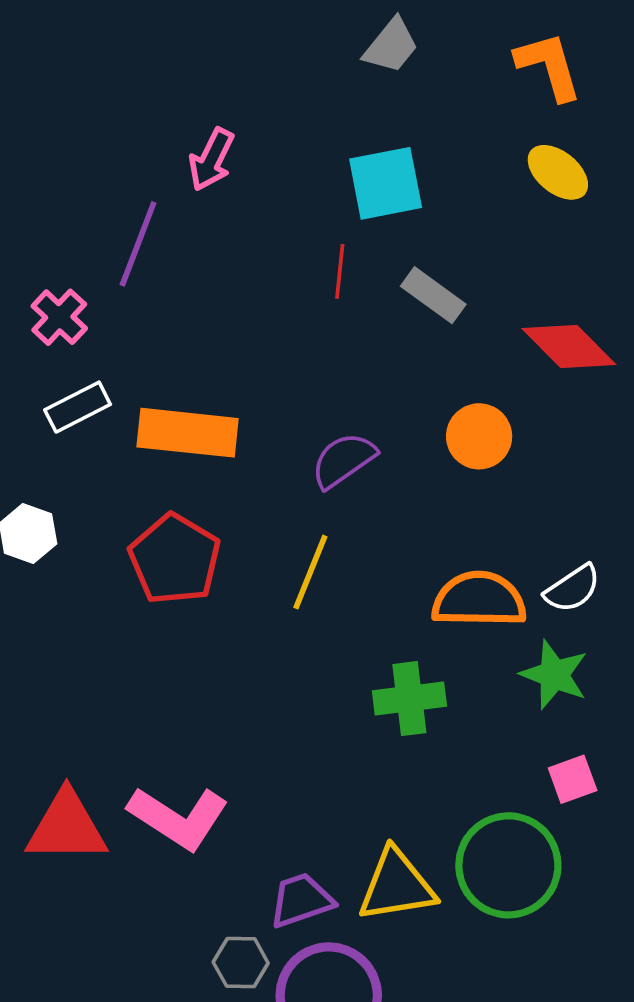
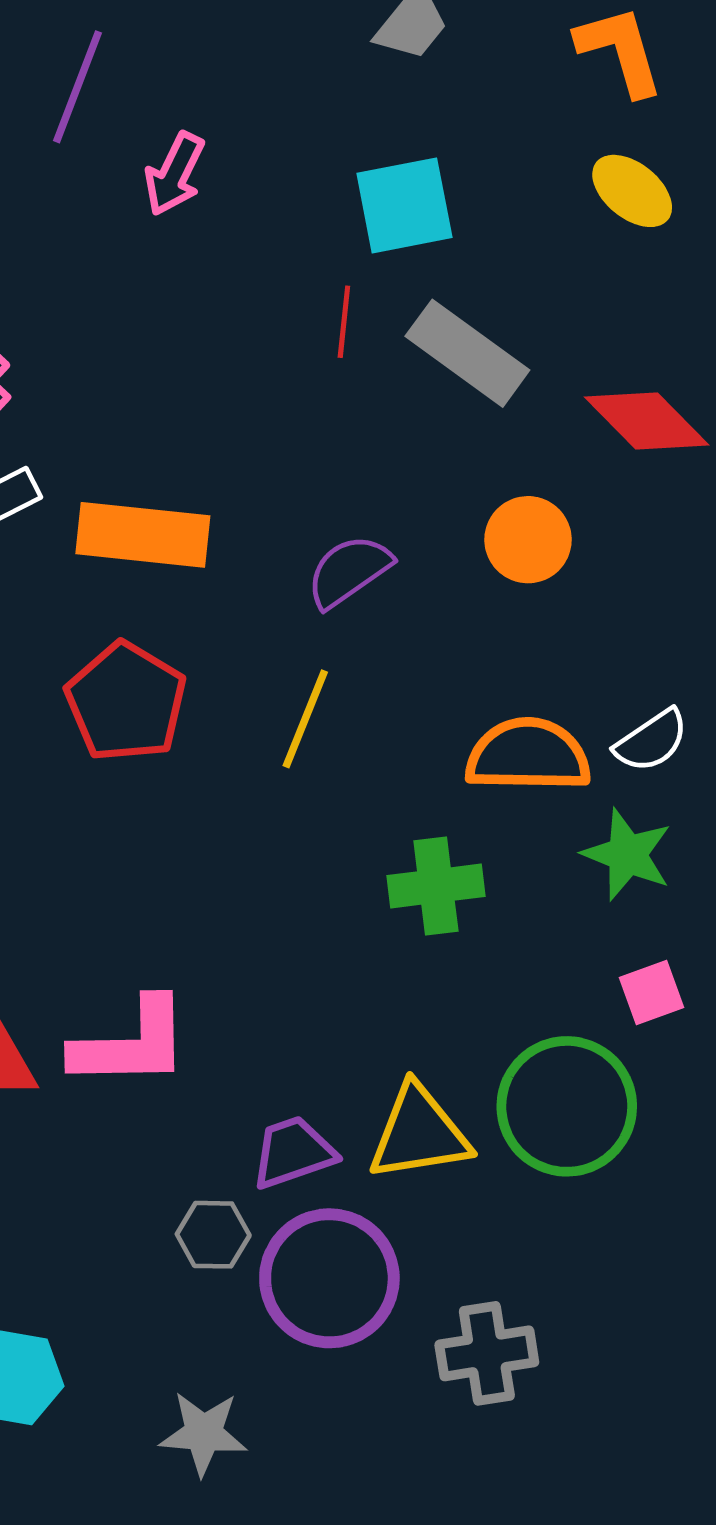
purple line: (138, 244) -> (78, 87), moved
gray rectangle: (433, 295) -> (467, 353), size x1.4
pink L-shape: (178, 818) -> (131, 1043), turned -34

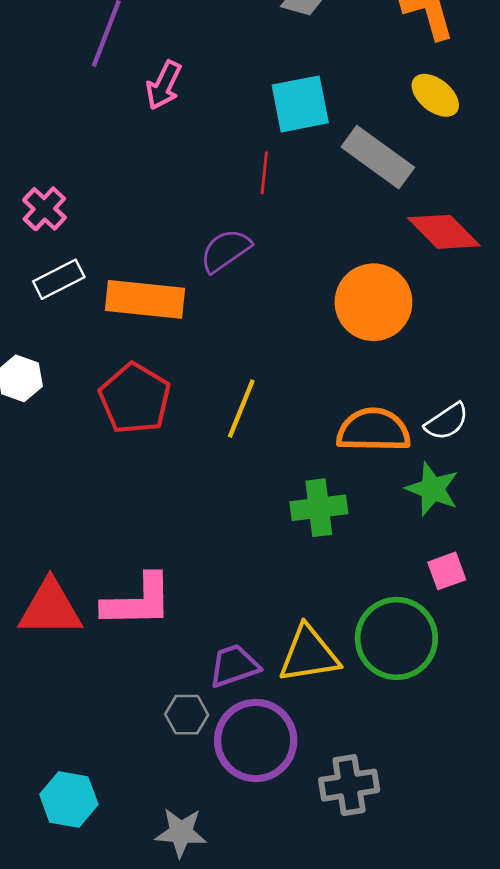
gray rectangle: (467, 353) -> (378, 157), moved
orange circle: (528, 540) -> (373, 302), size x1.5
purple semicircle: (349, 571) -> (225, 251), moved

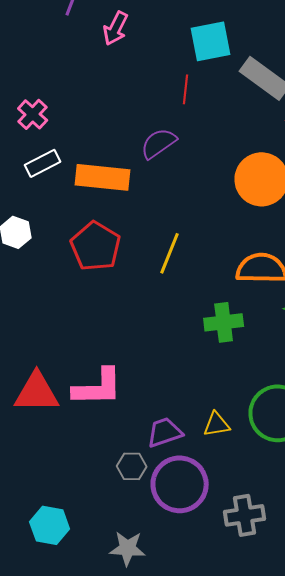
yellow triangle: (309, 654) -> (217, 424), size x0.6

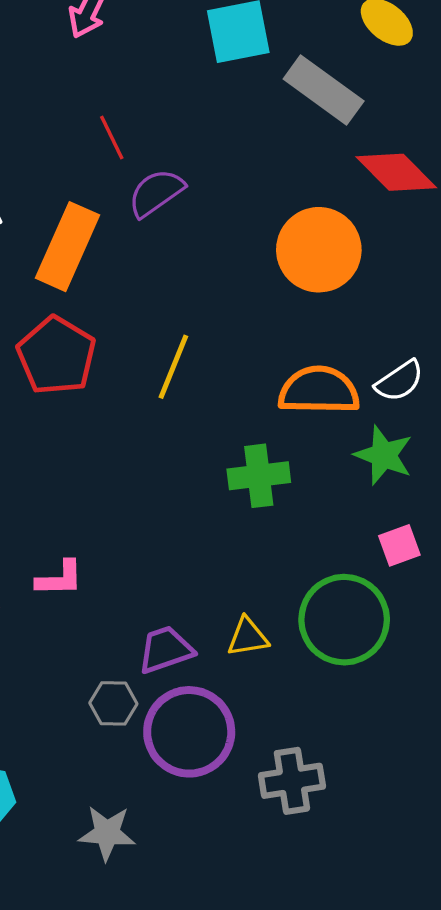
red line: (186, 89) -> (112, 138), moved, turned -32
orange rectangle: (103, 177) -> (68, 247), turned -72
pink L-shape: (98, 387) -> (60, 579), size x0.6

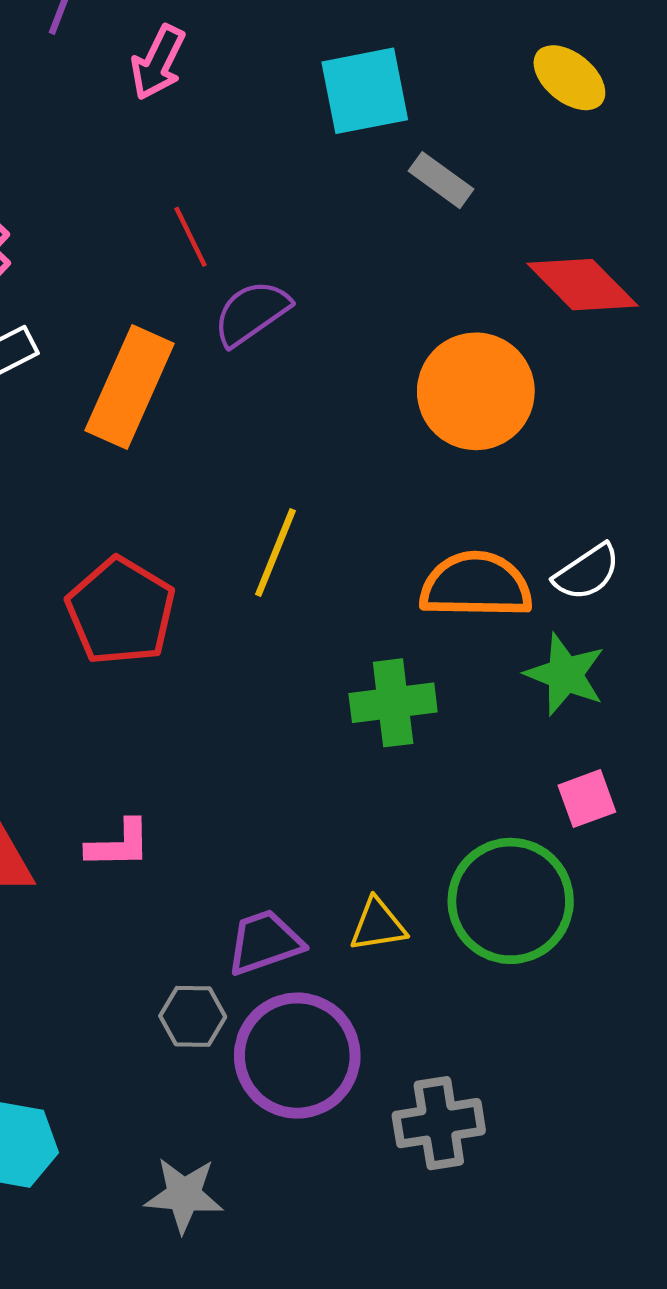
gray rectangle: (324, 90) -> (441, 180), moved, size x0.6
red pentagon: (56, 356) -> (121, 611), moved

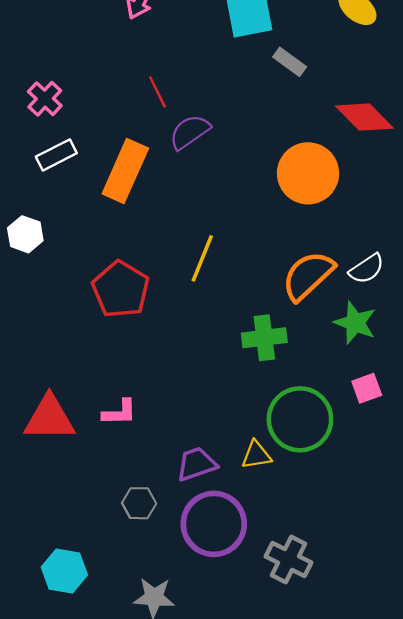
orange semicircle: (476, 585) -> (308, 276), turned -44
green circle: (511, 901) -> (300, 419), moved
gray hexagon: (193, 1016) -> (139, 503), moved
gray cross: (439, 1123) -> (288, 560), turned 36

